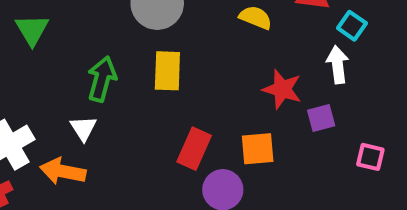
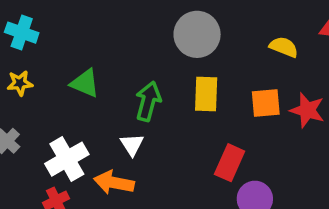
green triangle: (32, 30) -> (85, 83), moved, turned -36
orange square: (258, 149) -> (266, 103), moved

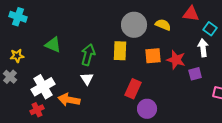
gray circle: (197, 34) -> (134, 25), moved
yellow star: (20, 83) -> (17, 56), moved
white triangle: (132, 145) -> (87, 79), moved

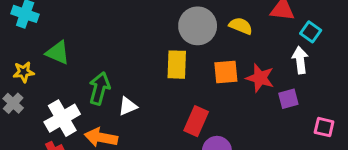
green triangle: (53, 45) -> (58, 53), moved
green arrow: (88, 55) -> (99, 88), moved
white triangle: (87, 79) -> (128, 106), turned 40

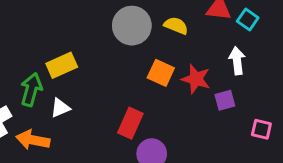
cyan square: (311, 32) -> (248, 19), moved
yellow rectangle: (177, 65) -> (62, 65), moved, turned 64
orange square: (226, 72) -> (161, 73), turned 30

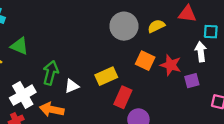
cyan square: (248, 19) -> (211, 32), moved, turned -32
yellow semicircle: (176, 26) -> (156, 26), turned -48
yellow rectangle: (62, 65) -> (106, 76), moved

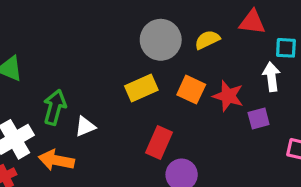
yellow rectangle: (106, 76) -> (141, 88), moved

